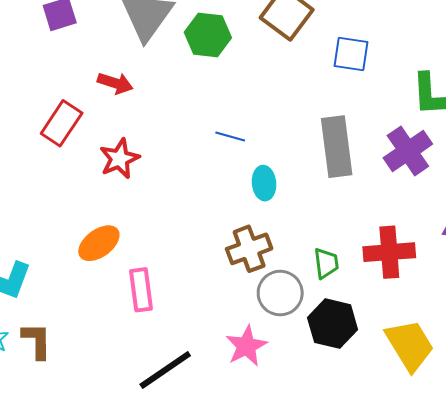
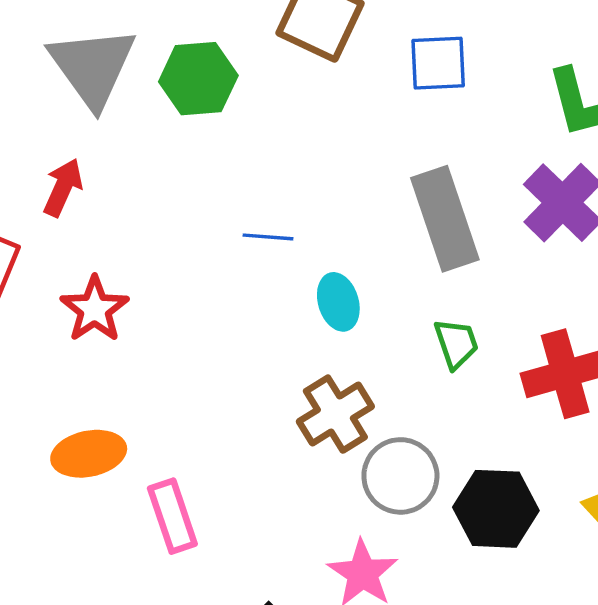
red arrow: (115, 83) -> (63, 187), turned -72
orange ellipse: (99, 243) -> (89, 454), turned 36
green trapezoid: (326, 263) -> (456, 343), moved

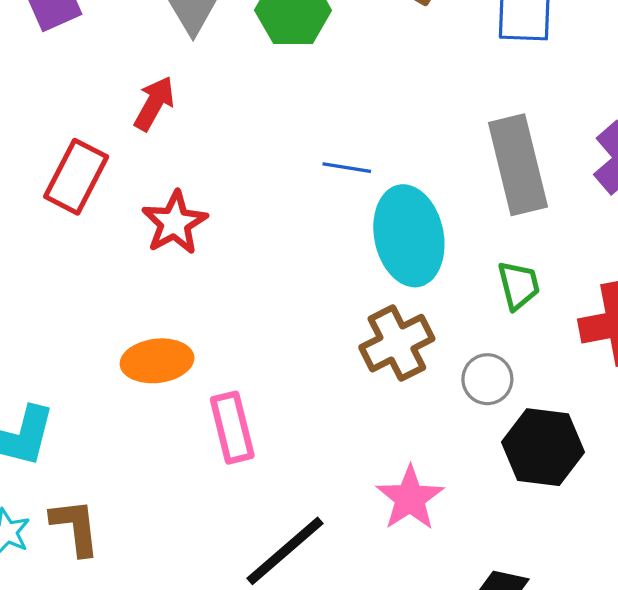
cyan ellipse: (338, 302) -> (409, 236), size x1.8
gray circle: (400, 476) -> (487, 379), moved, size x0.7

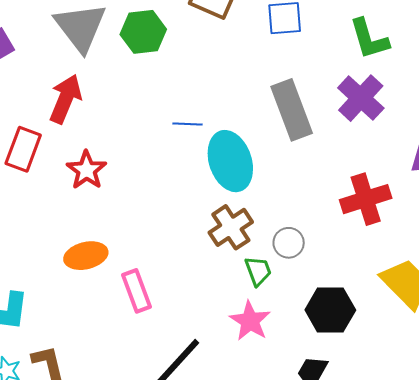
red arrow: (154, 103) -> (65, 99), size x1.4
green trapezoid: (519, 285) -> (258, 271), moved
black hexagon: (543, 447) -> (330, 310), moved

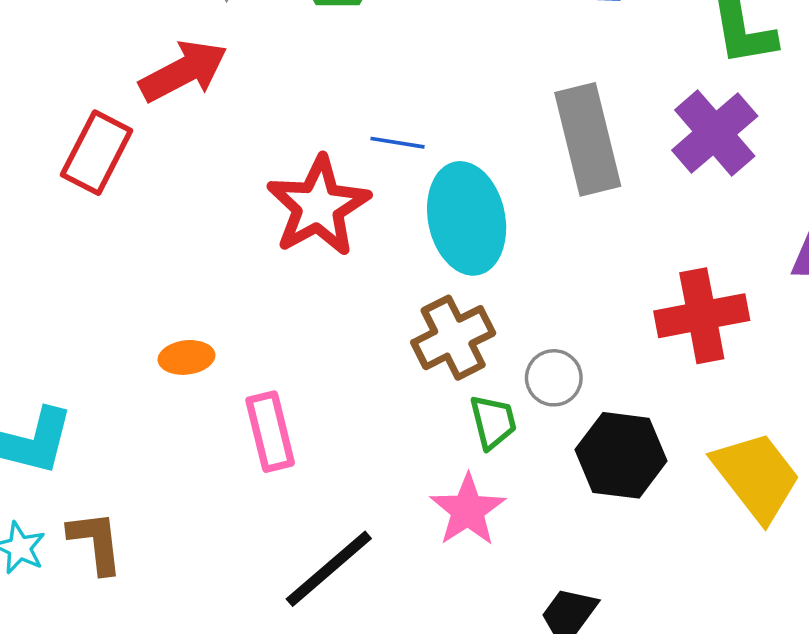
red arrow: (65, 99) -> (183, 71), turned 33
red star: (87, 170) -> (318, 206), moved, size x1.4
orange ellipse: (86, 256) -> (186, 357), size x0.7
black hexagon: (330, 310) -> (621, 455), moved

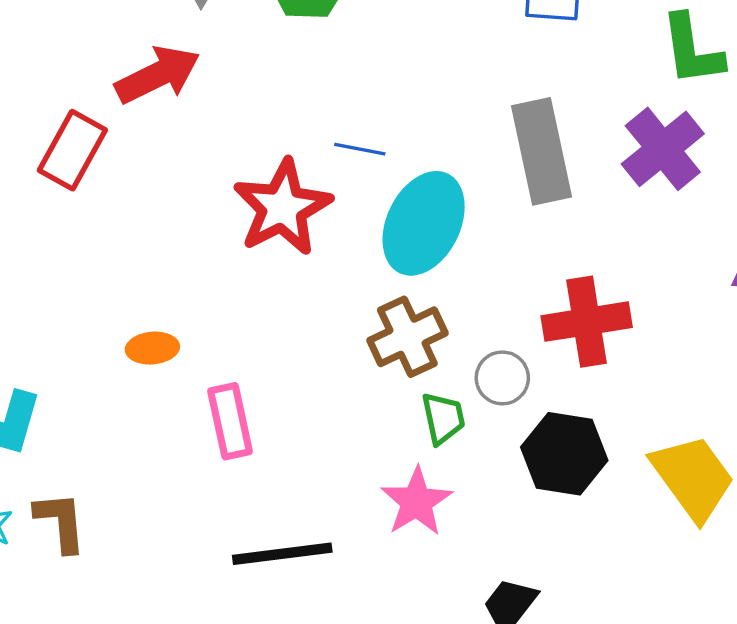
cyan ellipse: (467, 218) -> (424, 223), turned 36
red cross: (702, 316) -> (587, 322), moved
black line: (329, 569) -> (282, 554), turned 32

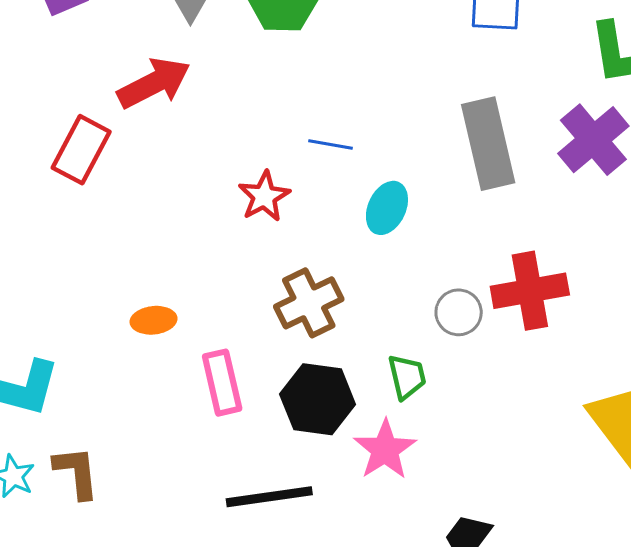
red star: (282, 208) -> (264, 196), size x0.6
cyan ellipse: (424, 223) -> (387, 208), size x0.6
brown cross: (407, 337) -> (309, 303), moved
gray circle: (502, 378) -> (459, 312), moved
black hexagon: (564, 454) -> (318, 399), moved

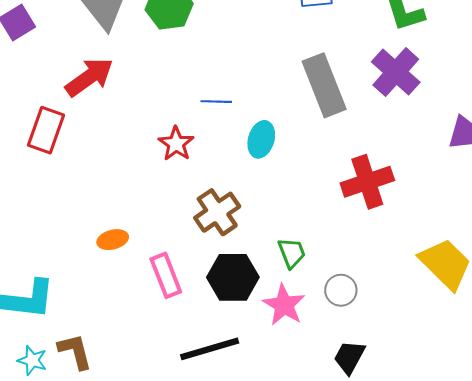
gray circle: (459, 312) -> (341, 290), moved

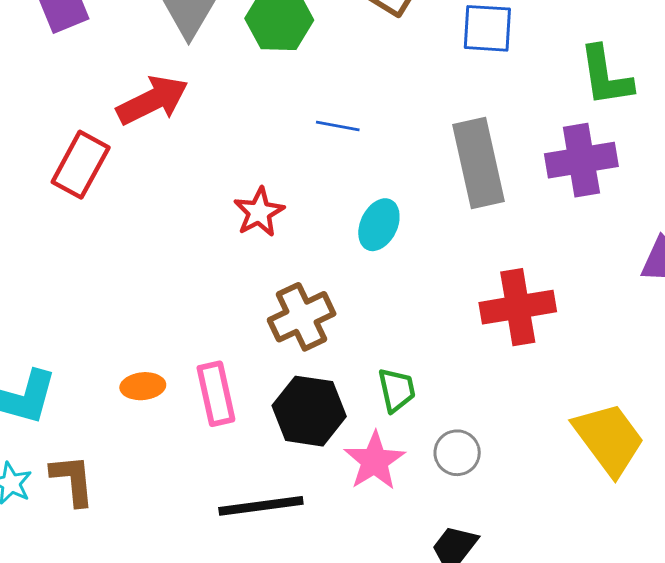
purple cross: (396, 72) -> (581, 160), turned 30
blue line: (216, 102) -> (338, 126), moved
orange ellipse: (113, 240) -> (143, 386), moved

